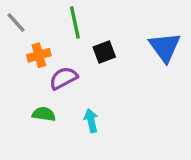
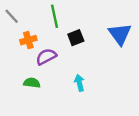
cyan arrow: (91, 121) -> (79, 83), moved

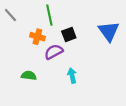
orange cross: (28, 40) -> (37, 37), moved, turned 32
purple semicircle: (46, 57) -> (54, 52), moved

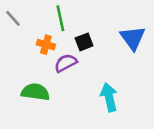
green semicircle: (29, 76) -> (35, 92), size x1.5
cyan arrow: (72, 76) -> (109, 97), moved, size x1.5

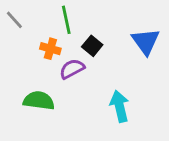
black square: (84, 42) -> (92, 46), turned -30

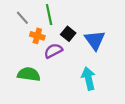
gray line: (14, 20) -> (22, 18), moved
blue triangle: (146, 41) -> (95, 40), moved

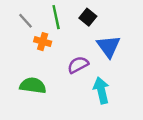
black square: (68, 34) -> (88, 17), moved
purple semicircle: (53, 51) -> (78, 65), moved

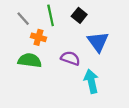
purple semicircle: (78, 65) -> (70, 58), turned 48
green semicircle: (33, 85) -> (30, 60), moved

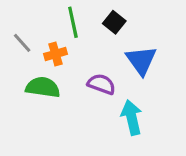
gray line: (23, 19) -> (22, 43), moved
orange cross: (38, 37) -> (55, 54), turned -32

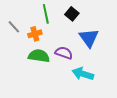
green semicircle: (43, 87) -> (39, 56), moved
cyan arrow: (132, 117) -> (83, 74), turned -60

